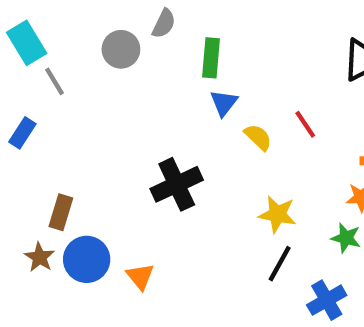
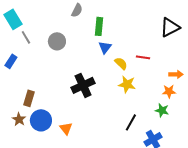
gray circle: (121, 49) -> (57, 41), moved
red line: (305, 124) -> (143, 57), turned -48
yellow star: (277, 214) -> (127, 84), moved

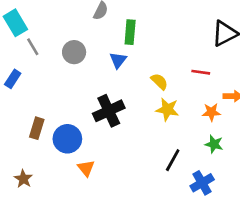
blue triangle: (105, 47) -> (118, 60), moved
red line: (143, 57) -> (201, 72), moved
orange star: (169, 91) -> (211, 112), moved
brown star: (19, 119) -> (23, 179), moved
blue circle: (41, 120) -> (67, 139), moved

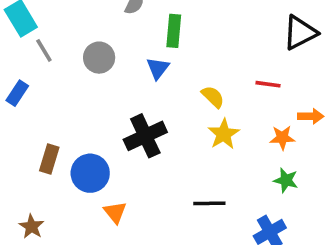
yellow star: (167, 109) -> (224, 134), turned 30
black line: (173, 160) -> (209, 203), moved, turned 60

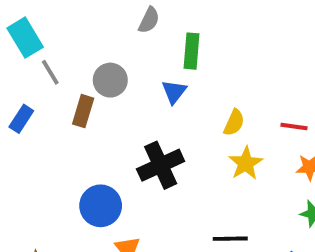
red line: (268, 84) -> (294, 127), moved
yellow semicircle: (213, 97) -> (234, 123), turned 70
brown rectangle: (49, 159) -> (83, 111), moved

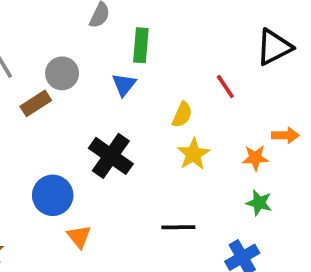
brown rectangle: (83, 111) -> (36, 103), turned 40
red line: (294, 127) -> (225, 87), moved, turned 48
black cross: (161, 165) -> (111, 156), turned -30

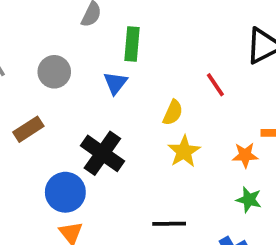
brown rectangle: (36, 103) -> (28, 129), moved
blue circle: (53, 195) -> (65, 192), moved

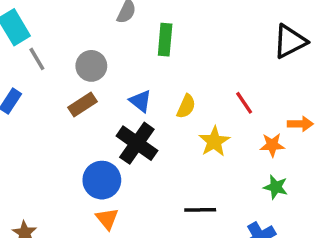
blue triangle: (115, 83) -> (140, 101), moved, turned -30
red line: (215, 85) -> (244, 103), moved
yellow semicircle: (173, 113) -> (186, 106), moved
brown rectangle: (28, 129) -> (83, 105), moved

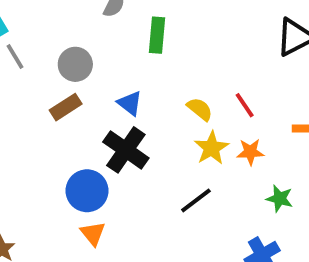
yellow semicircle: (186, 106) -> (200, 109), moved, turned -75
orange star: (272, 145) -> (250, 152), moved
black line: (200, 210) -> (196, 200), moved, turned -36

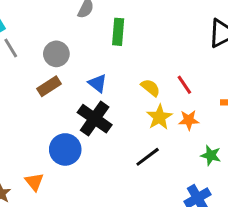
orange triangle: (93, 234) -> (34, 182), moved

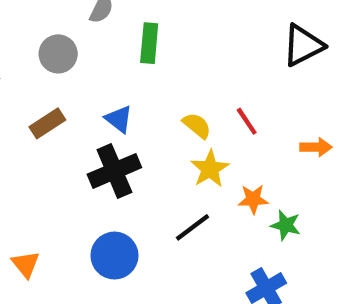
gray circle: (56, 54) -> (58, 54), moved
black cross: (95, 119) -> (114, 171), turned 32
orange star: (189, 120) -> (253, 199), moved
blue circle: (65, 149) -> (114, 256), moved

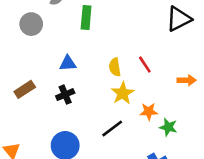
blue triangle: (119, 119) -> (68, 63), turned -42
brown rectangle: (47, 123) -> (25, 89), moved
yellow semicircle: (197, 125) -> (115, 67), turned -138
black cross: (114, 171) -> (65, 95), size x0.6

